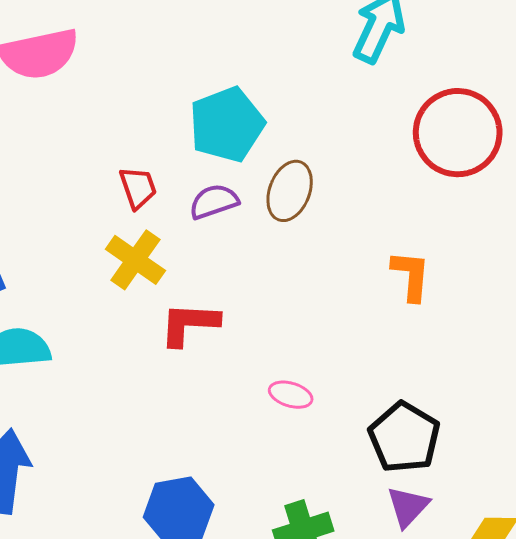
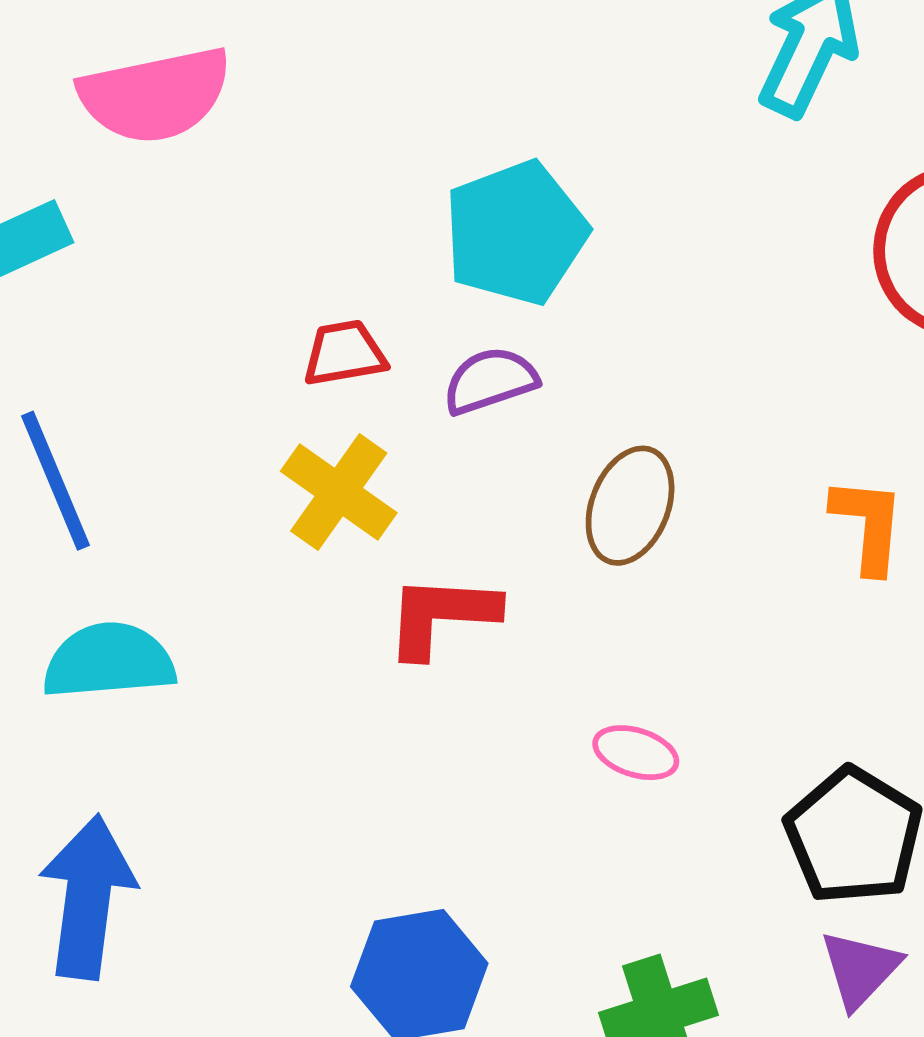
red trapezoid: (138, 188) -> (344, 353), turned -81
brown ellipse: (290, 191) -> (630, 506), moved

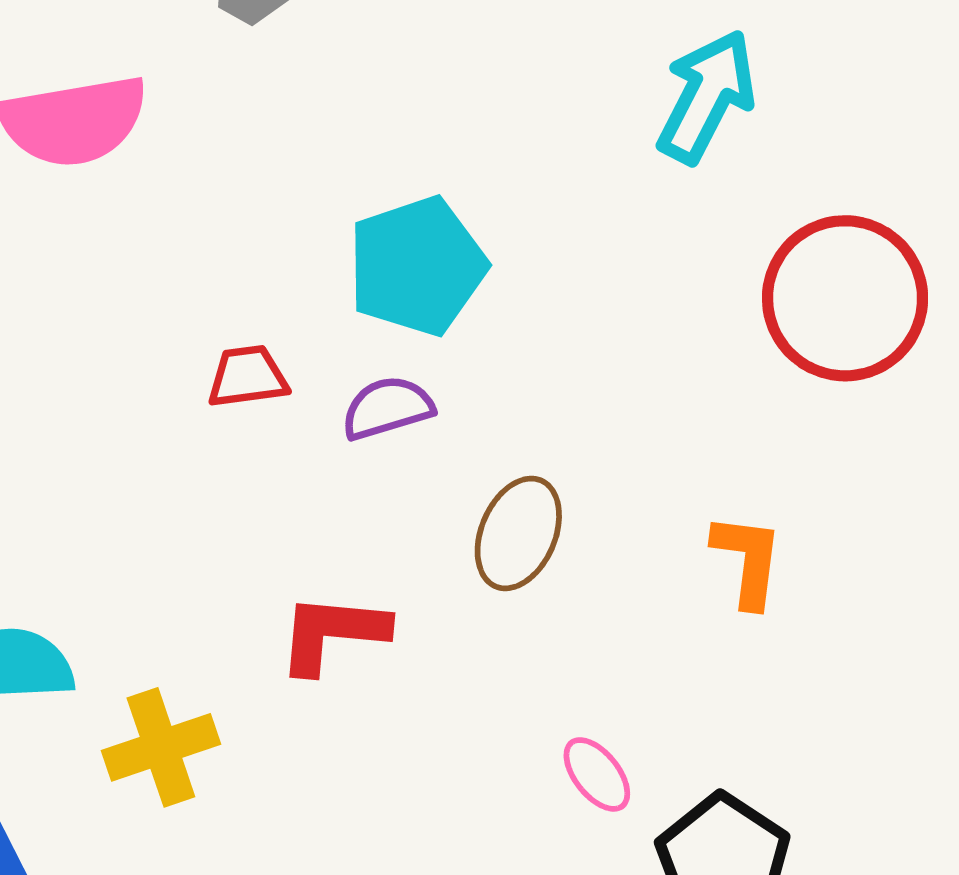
yellow cross: (339, 492) -> (161, 747), moved, turned 34
pink ellipse: (636, 753) -> (597, 774), moved, turned 32

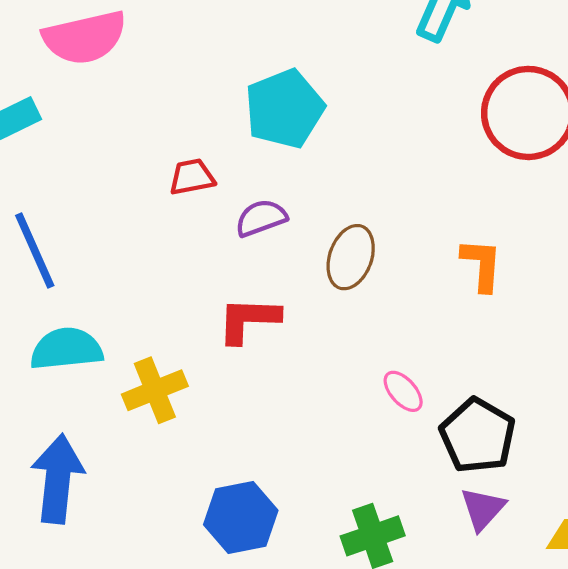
purple semicircle: (387, 408) -> (261, 218), moved

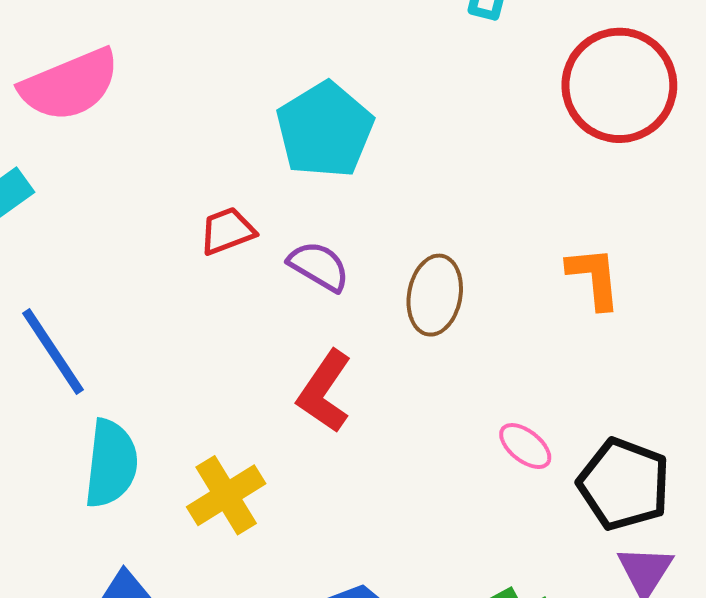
purple semicircle: (261, 218) -> (319, 266), turned 60
red L-shape: (249, 320) -> (325, 391), turned -48
cyan semicircle: (66, 349) -> (111, 464), turned 112

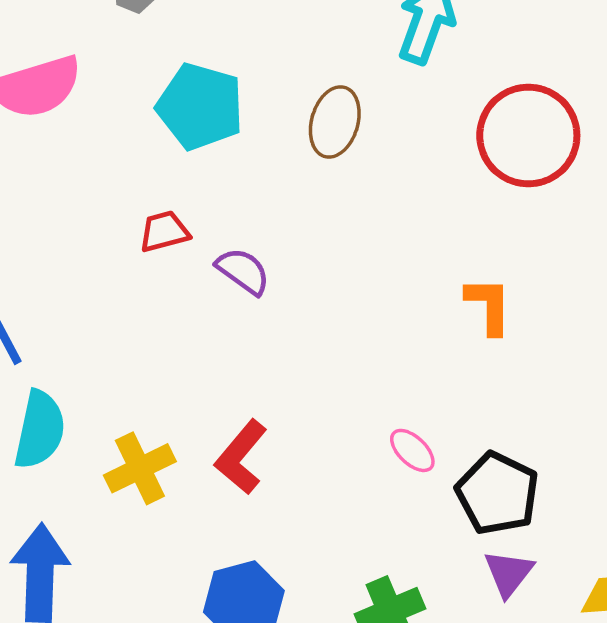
cyan pentagon: (325, 130) -> (200, 107), moved, turned -30
brown ellipse: (435, 295) -> (335, 122), moved
red L-shape: (325, 391) -> (241, 457), moved

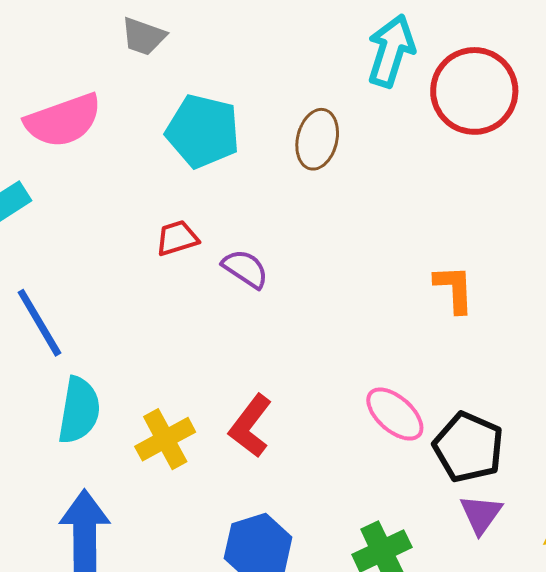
red circle: (528, 136) -> (474, 91), moved
pink ellipse: (412, 450) -> (395, 414), size x1.5

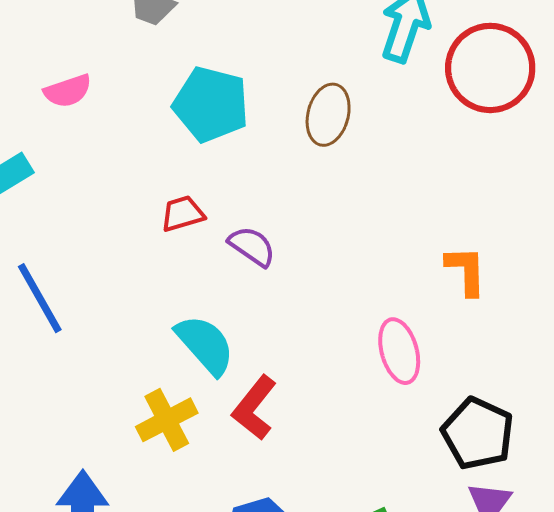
pink semicircle: (63, 120) -> (68, 91), size x0.6
cyan semicircle: (79, 410) -> (205, 345), moved, turned -52
pink ellipse: (395, 414) -> (399, 351), moved, turned 32

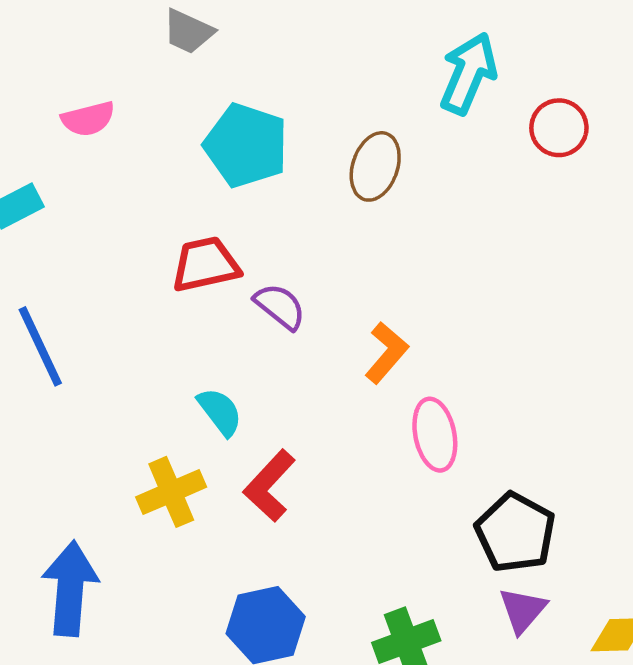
red circle: (490, 68) -> (559, 128), size x0.6
red trapezoid: (182, 214) -> (205, 264), size x1.4
orange L-shape: (466, 271) -> (386, 353), moved, turned 38
cyan semicircle: (205, 345) -> (220, 412), size x0.7

